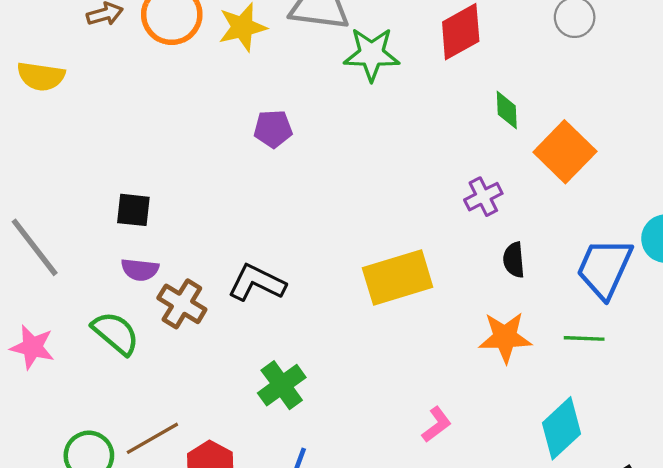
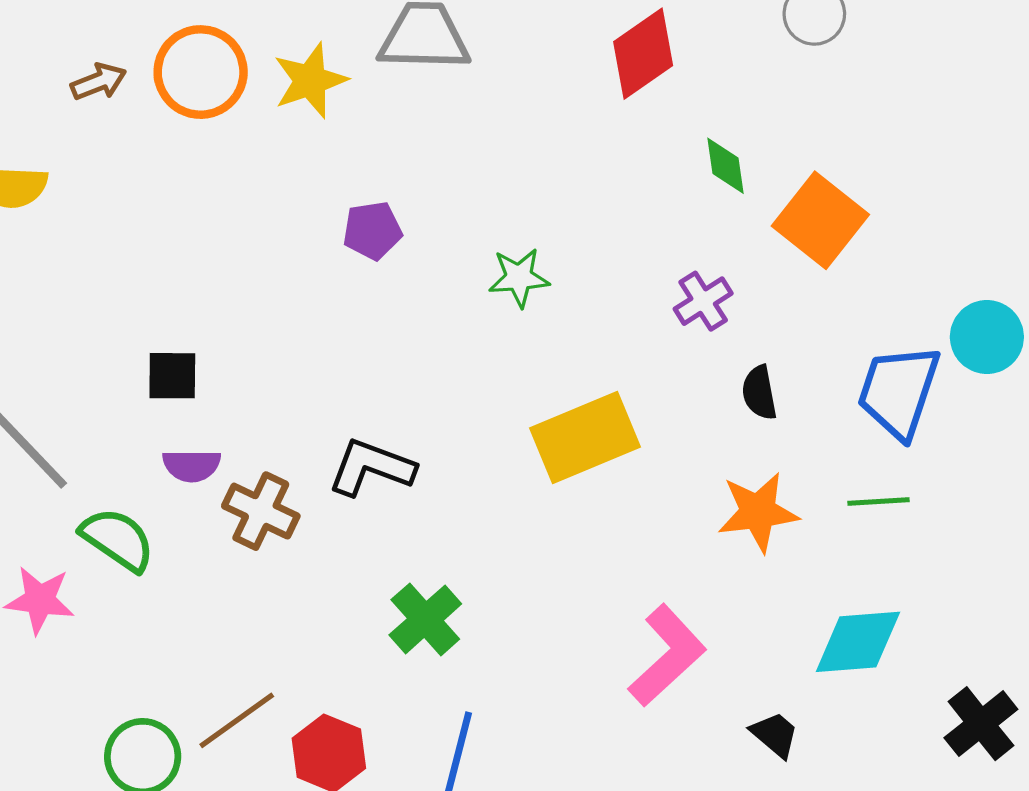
green star: (372, 54) -> (519, 278), moved, size x0.7
green semicircle: (116, 333) -> (118, 539), moved
pink L-shape: (437, 425) -> (667, 656), size x1.8
cyan diamond: (562, 428) -> (858, 642), turned 44

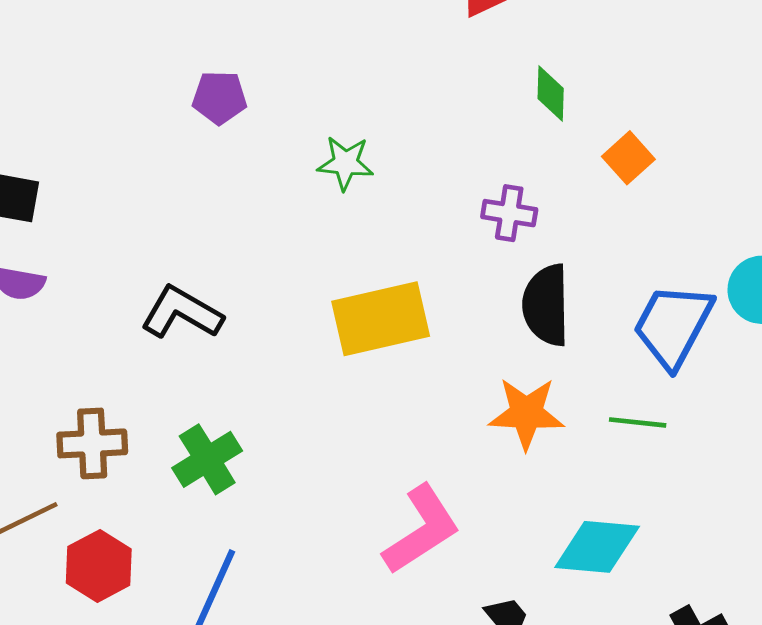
orange square: (820, 220) -> (628, 158), size x0.6
purple cross: (703, 301) -> (509, 213), turned 32
black semicircle: (759, 393) -> (546, 305), size x1.6
brown cross: (261, 511) -> (92, 443), moved, turned -38

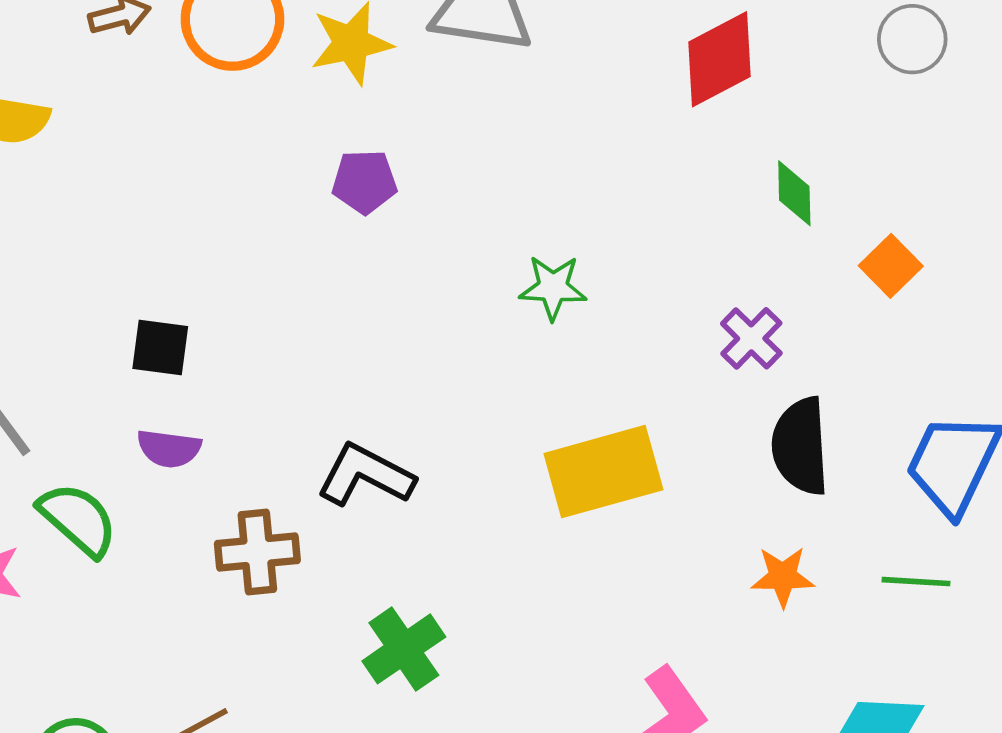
purple pentagon: (219, 97) -> (364, 182), moved
purple cross: (509, 213) -> (751, 338), turned 38
orange star: (526, 413) -> (783, 577), size x0.7
brown cross: (92, 443) -> (257, 552), moved

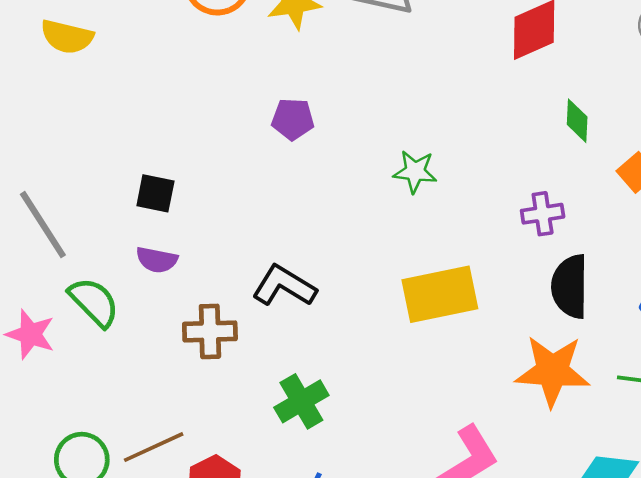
purple pentagon: (364, 182) -> (293, 119), moved
purple cross: (751, 338) -> (543, 214), turned 33
orange star: (783, 577) -> (552, 371), size x1.8

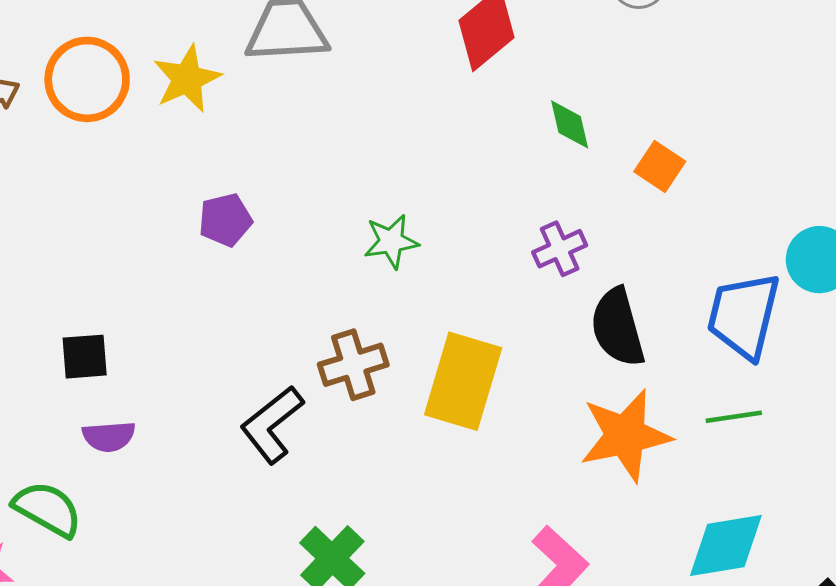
black L-shape: (284, 286) -> (272, 425), turned -54
yellow rectangle: (440, 294) -> (463, 381), turned -46
brown cross: (210, 331) -> (353, 365), moved

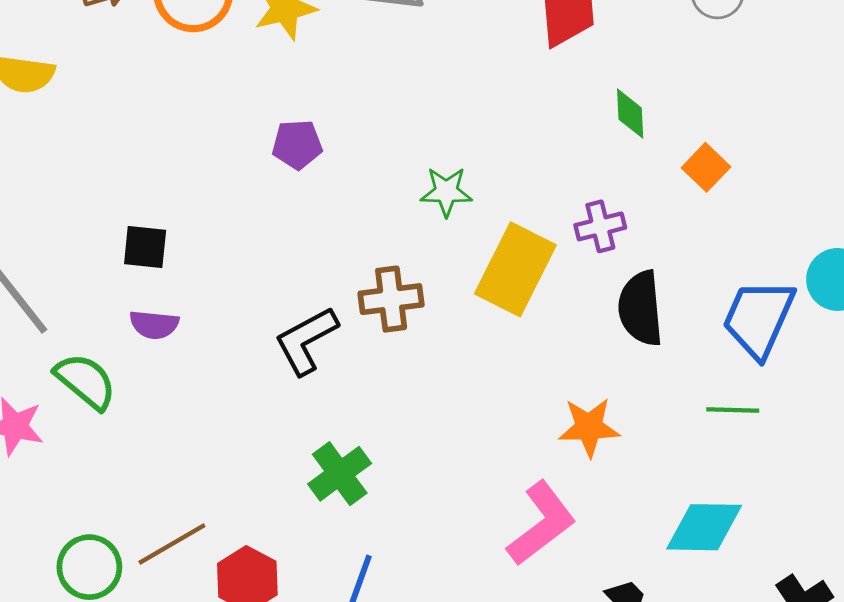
yellow rectangle: (463, 381) -> (515, 269), moved
orange star: (625, 436) -> (589, 427), moved, size x0.7

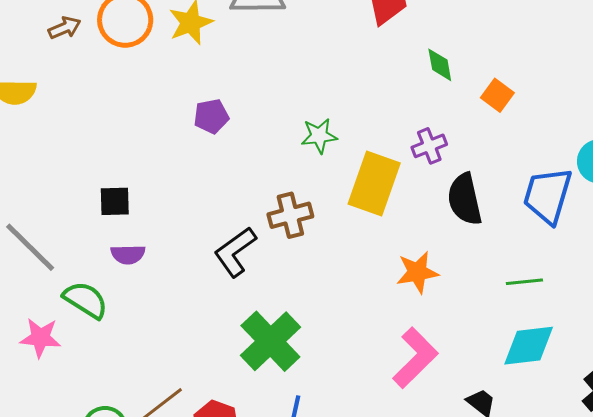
green line: (733, 410) -> (524, 282), moved
orange star: (589, 427) -> (417, 272), moved
green cross: (340, 474) -> (270, 341), size x1.4

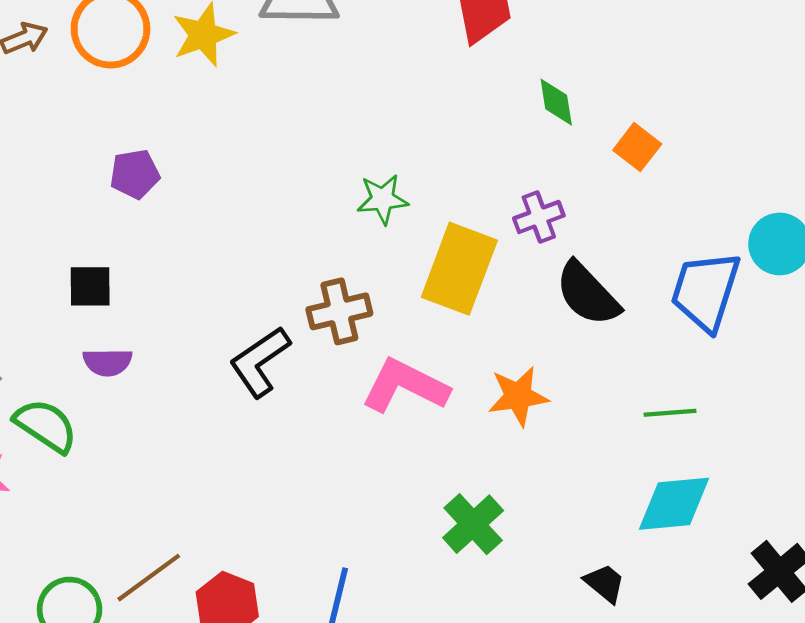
purple pentagon: (211, 116) -> (135, 174), moved
black semicircle: (465, 199) -> (588, 294), turned -32
green cross: (270, 341) -> (473, 524), moved, size x0.7
pink L-shape: (415, 358) -> (405, 386), moved, turned -110

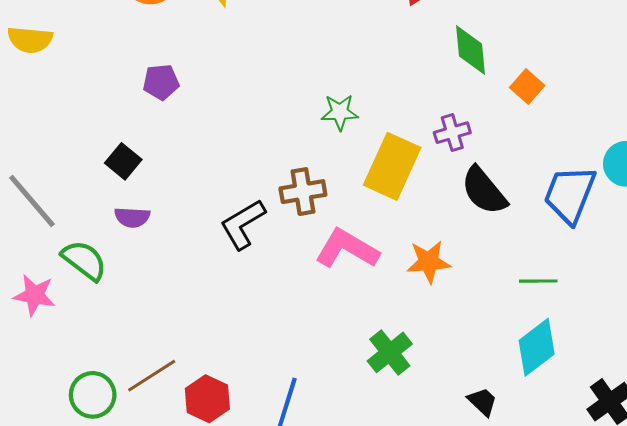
green diamond: (556, 102) -> (470, 50), size x1.4
black square: (90, 286) -> (123, 161), turned 36
cyan diamond: (674, 504) -> (537, 347), turned -36

